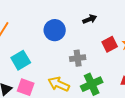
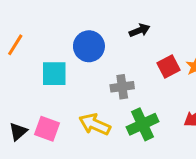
cyan square: (21, 60) -> (54, 74), moved, turned 30

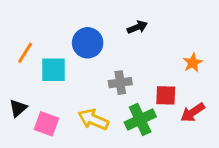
orange line: (15, 45) -> (25, 53), moved
red square: (168, 67) -> (166, 95), moved, turned 30
black triangle: (18, 132) -> (18, 108), moved

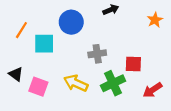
orange star: (193, 63) -> (155, 20), moved
black triangle: (18, 108) -> (16, 74), turned -42
red arrow: (193, 112) -> (153, 90), moved

